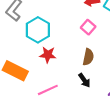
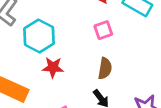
pink square: (88, 27) -> (103, 30), turned 32

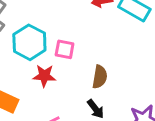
pink square: (103, 30) -> (65, 49), moved, turned 30

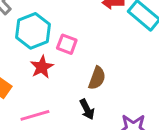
red star: (44, 76) -> (42, 67), turned 30

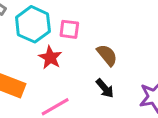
brown semicircle: (97, 78) -> (107, 55), turned -45

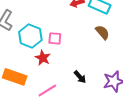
brown semicircle: (107, 55) -> (102, 32), moved

